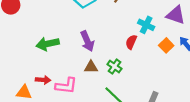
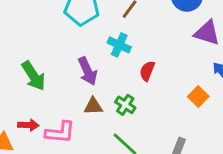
cyan cross: (146, 25) -> (119, 45), moved
green arrow: (48, 44) -> (34, 76), turned -110
orange square: (166, 45) -> (198, 96), moved

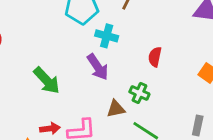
cyan cross: (119, 45) -> (107, 36), moved
brown triangle: (93, 106) -> (116, 109), moved

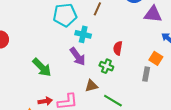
green cross: (139, 93) -> (106, 66), moved
gray rectangle: (198, 126) -> (146, 74), moved

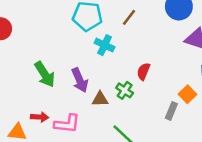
purple arrow: (78, 57) -> (80, 80), moved
brown triangle: (91, 86) -> (100, 99), moved

